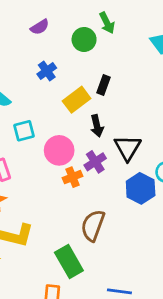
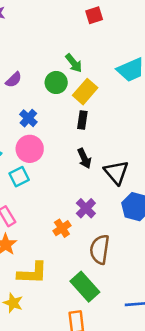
yellow rectangle: (77, 100) -> (85, 92), moved
pink circle: (59, 150) -> (30, 149), moved
purple cross: (95, 162) -> (86, 208), moved
orange cross: (72, 177) -> (62, 228), moved

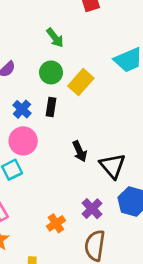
green arrow: (74, 63) -> (55, 38), moved
black rectangle: (82, 120) -> (51, 107), moved
purple cross: (86, 208) -> (92, 209), moved

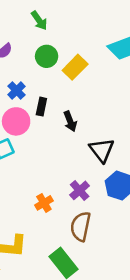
green arrow: (55, 38) -> (39, 21), moved
black rectangle: (51, 107) -> (41, 107), moved
black arrow: (80, 151) -> (70, 121), moved

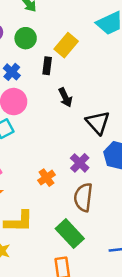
green circle: (47, 56) -> (26, 38), moved
black rectangle: (41, 107) -> (47, 66), moved

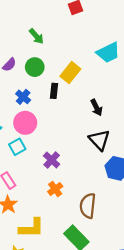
black arrow: (65, 97) -> (96, 108), moved
purple cross: (80, 163) -> (52, 160), moved

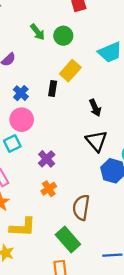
green circle: (35, 67) -> (63, 36), moved

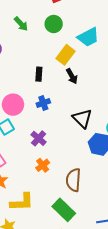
green circle: (63, 36) -> (54, 24), moved
yellow rectangle: (70, 71) -> (65, 55), moved
blue cross: (21, 93) -> (43, 103), moved, turned 32
black arrow: (95, 108) -> (72, 76), moved

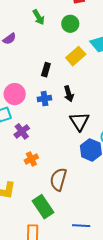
black arrow: (72, 76) -> (69, 94), moved
purple cross: (39, 138) -> (22, 131), moved

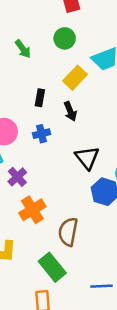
green arrow: (39, 17) -> (23, 49), moved
black arrow: (69, 94) -> (70, 111), moved
orange cross: (31, 159) -> (32, 210), size x1.5

